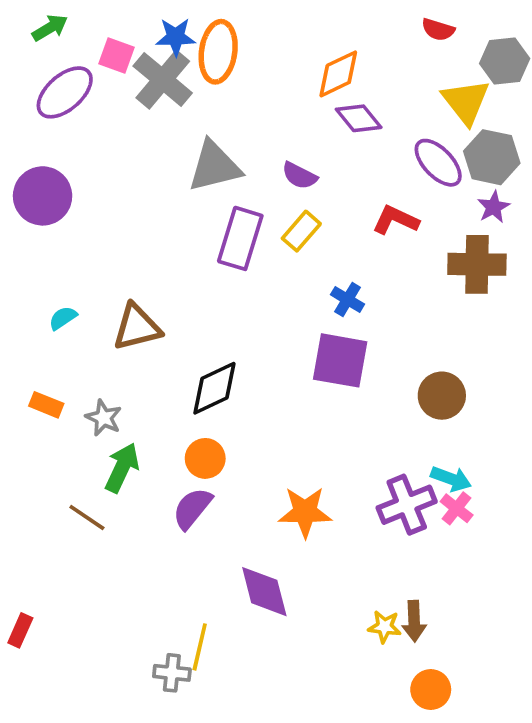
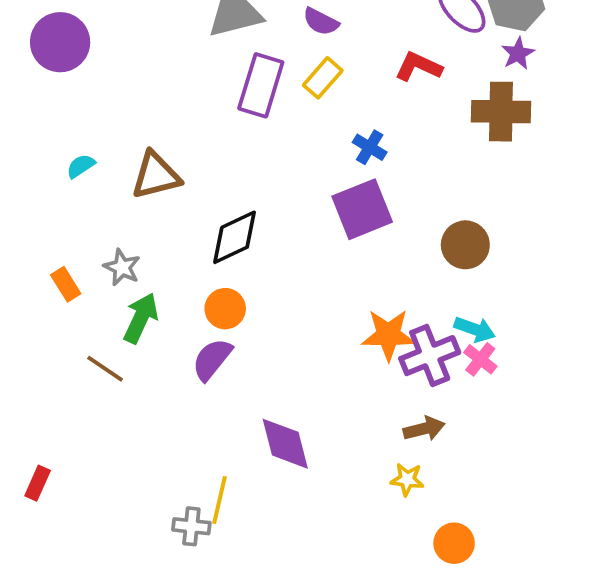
purple square: (340, 360) -> (362, 209), turned -32
orange rectangle: (46, 405) -> (66, 284), moved, turned 36
orange star: (305, 512) -> (388, 335), moved
brown arrow: (414, 621) -> (424, 429), moved, turned -102

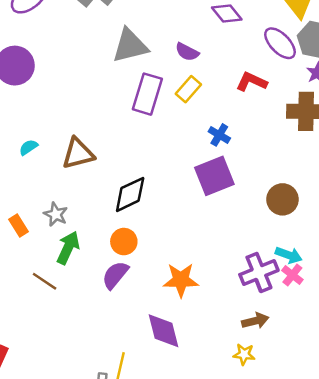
orange star: (388, 335) -> (181, 280), moved

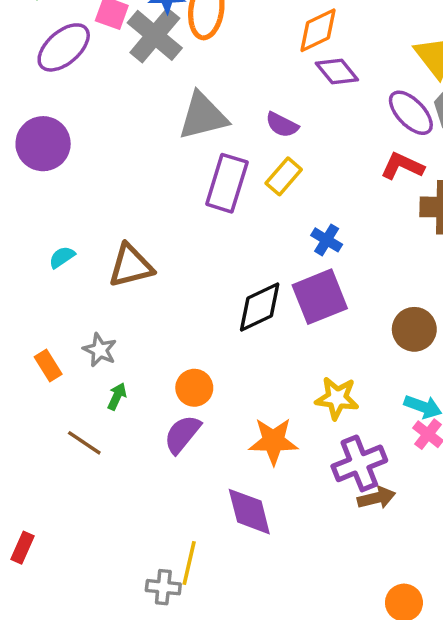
red L-shape: (252, 82) -> (402, 166), moved
black diamond: (130, 194) -> (260, 307), moved
green arrow: (68, 248) -> (117, 396), size x0.6
purple cross: (259, 273) -> (359, 463), moved
yellow star: (244, 354) -> (337, 398), moved, size x1.4

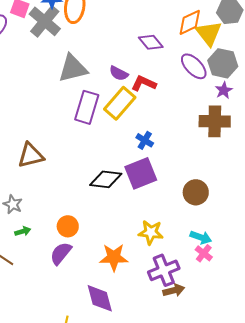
orange diamond: (318, 30) -> (190, 22), moved
red L-shape: (402, 166) -> (144, 83), moved
yellow rectangle: (284, 176) -> (120, 103), size x1.5
black diamond: (260, 307) -> (106, 179), turned 32
green arrow: (117, 396) -> (23, 231), turned 49

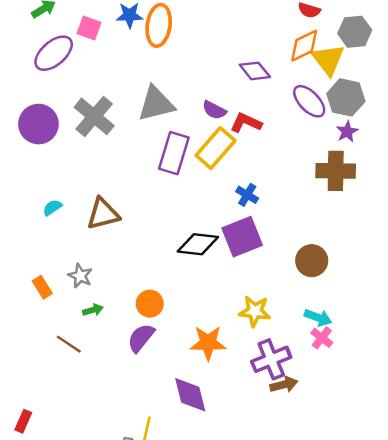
gray cross: (45, 21) -> (94, 116), moved

